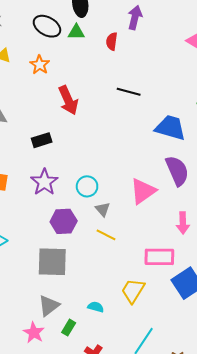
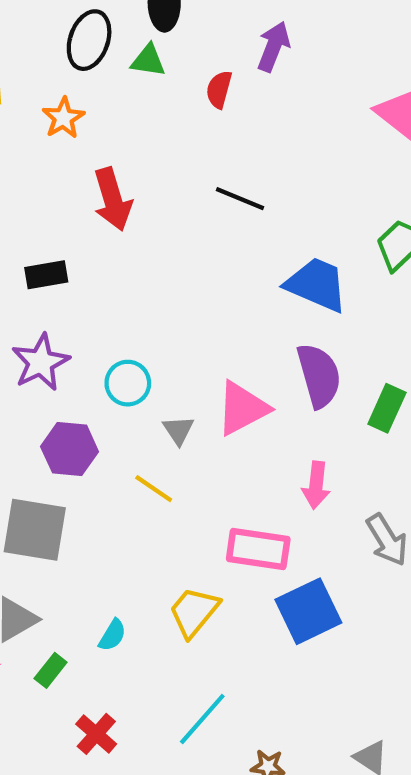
black ellipse: (47, 26) -> (89, 40), turned 72
gray triangle: (103, 209) -> (178, 430), moved
cyan semicircle: (96, 307) -> (112, 635), turned 98

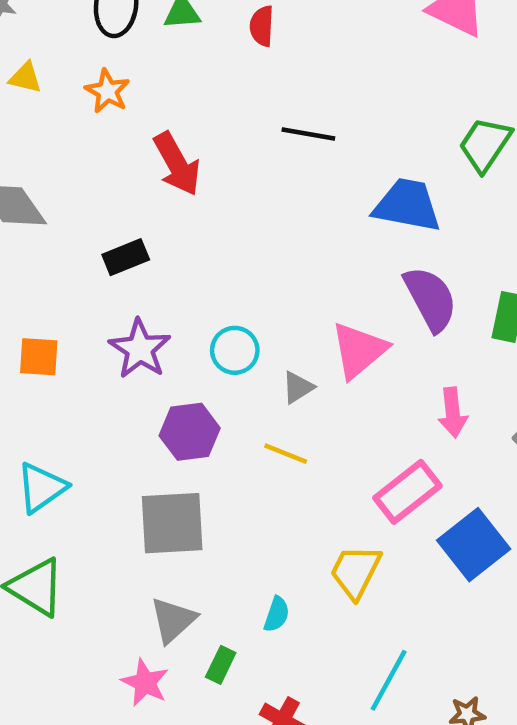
gray triangle: (178, 430) -> (298, 387), turned 44
pink rectangle: (258, 549) -> (407, 492), turned -34

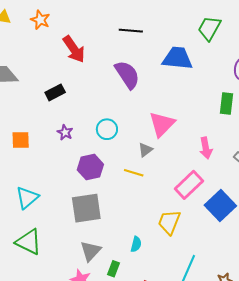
purple semicircle: (430, 299) -> (127, 75), moved
purple star: (140, 349) -> (65, 132), size x0.6
gray triangle: (298, 387) -> (145, 150), moved

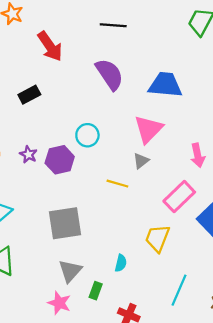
blue trapezoid: (177, 58) -> (165, 85), moved
purple star: (65, 132) -> (28, 154), moved
gray triangle: (145, 150) -> (141, 161), moved
purple hexagon: (90, 167) -> (60, 160), moved

